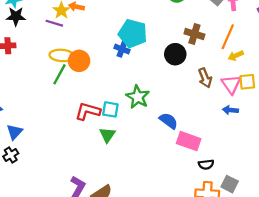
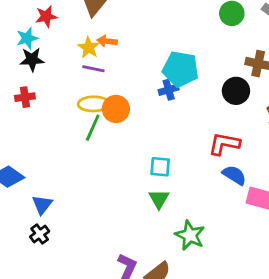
purple line: (54, 23) -> (93, 69), moved
blue cross: (122, 49) -> (169, 90), turned -32
green star: (138, 97) -> (190, 235), moved
red L-shape: (88, 111) -> (224, 144), moved

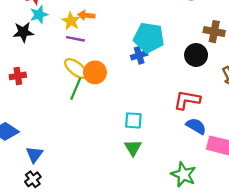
cyan star: (27, 38) -> (39, 15), moved
red cross: (25, 97) -> (18, 76), moved
yellow ellipse: (94, 104) -> (76, 69), turned 40
green star: (190, 235) -> (183, 175), moved

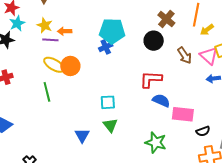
orange arrow: (86, 15) -> (65, 31), moved
brown cross: (214, 32) -> (166, 19), turned 36
green line: (76, 89) -> (47, 92), moved, turned -30
blue triangle: (34, 154) -> (82, 135), moved

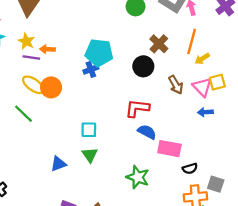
green line: (47, 92) -> (24, 114), turned -36
blue triangle: (82, 135) -> (58, 164), turned 35

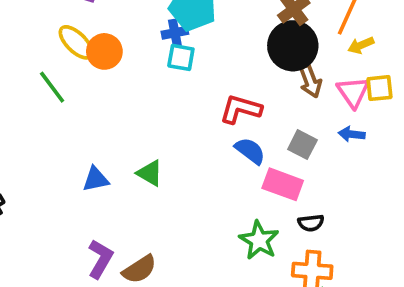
black circle: (143, 66) -> (293, 46), moved, size x1.4
cyan square: (89, 130) -> (181, 57), moved
green triangle: (90, 155) -> (150, 173), turned -35
green star: (138, 177) -> (259, 240), moved
gray square: (216, 184) -> (302, 145), moved

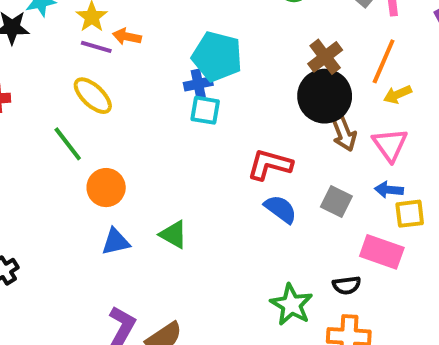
orange circle: (104, 51) -> (106, 188), moved
yellow square: (379, 88) -> (410, 214), moved
pink rectangle: (283, 184) -> (382, 252), moved

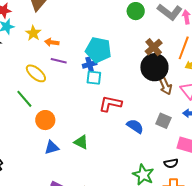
purple line: (96, 47) -> (59, 61), moved
red L-shape: (270, 165) -> (110, 104), moved

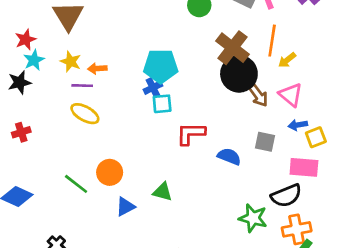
brown cross: (154, 47) -> (232, 48), size x1.4
purple line: (59, 61) -> (82, 86), moved
green line: (24, 99) -> (76, 184), moved
black semicircle: (171, 163) -> (286, 196), size x1.6

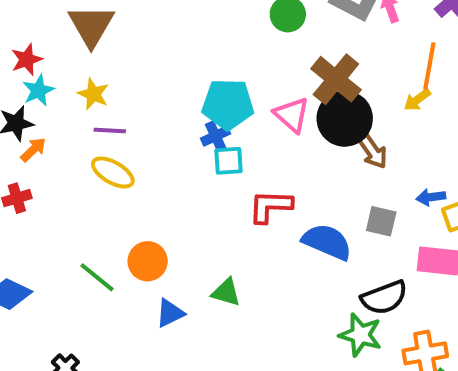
orange line: (272, 41) -> (429, 66), moved
orange arrow: (97, 68) -> (33, 150), moved, turned 138
pink triangle: (291, 95) -> (292, 115), moved
blue semicircle: (229, 156) -> (327, 242), size x1.4
black semicircle: (286, 196) -> (384, 298), moved

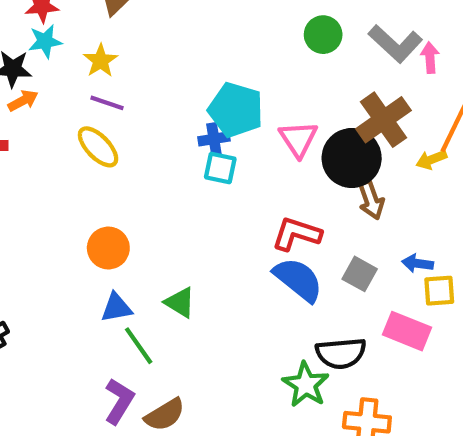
brown cross: (336, 79) -> (384, 120), moved
red L-shape: (270, 206) -> (297, 234), moved
green line: (97, 277) -> (139, 346), moved

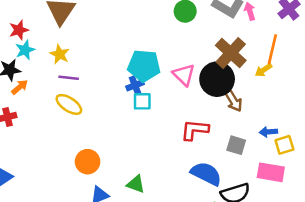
blue semicircle: (298, 280) -> (206, 174), moved

